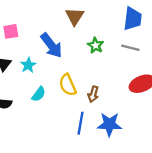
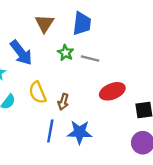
blue trapezoid: (133, 19) -> (82, 24), moved
gray line: (130, 48) -> (90, 59), moved

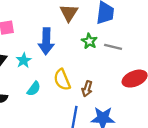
blue arrow: (21, 53) -> (46, 41), turned 40

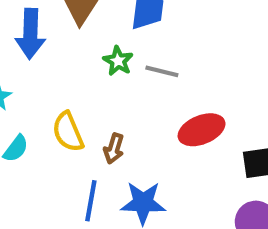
blue arrow: (46, 41) -> (30, 34), moved

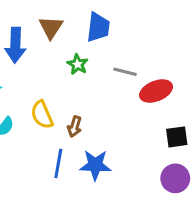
gray line: (162, 71) -> (125, 72), moved
red ellipse: (202, 130) -> (156, 91), moved

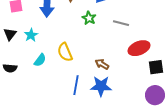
red ellipse: (156, 91) -> (139, 48), moved
brown arrow: (75, 127) -> (102, 64), moved, turned 104

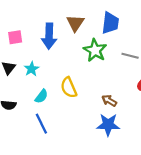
green star: (89, 18) -> (95, 50), size x1.5
blue line: (76, 85) -> (41, 124), moved, turned -36

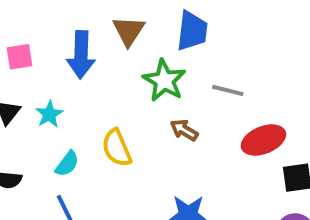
brown arrow: (109, 101) -> (184, 130), moved

